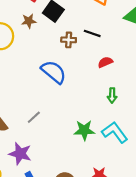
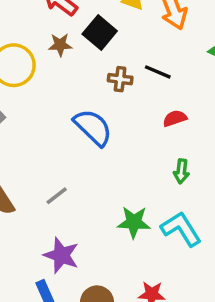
purple star: (20, 154) -> (61, 255), moved

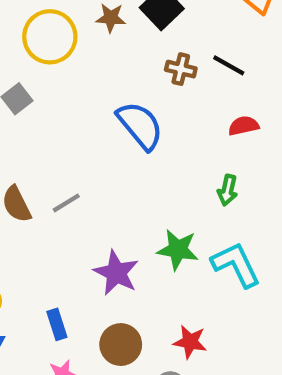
green arrow: (181, 171) -> (228, 190), moved
gray line: (57, 196) -> (66, 203), moved
purple star: (61, 255) -> (116, 273), moved

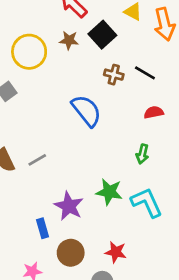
blue rectangle: (57, 324) -> (43, 228), moved

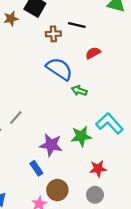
blue semicircle: (86, 111) -> (59, 69), moved
green arrow: (142, 154) -> (79, 91), moved, turned 112
green star: (109, 192) -> (81, 136), moved
brown circle: (71, 253) -> (57, 190), moved

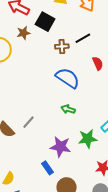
black line: (77, 25) -> (83, 38), turned -42
red semicircle: (93, 53) -> (98, 63), turned 96
green arrow: (79, 91) -> (68, 109), moved

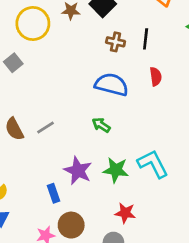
black line: (83, 38) -> (146, 39), turned -70
blue semicircle: (68, 78) -> (112, 85), turned -35

